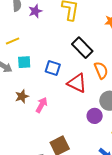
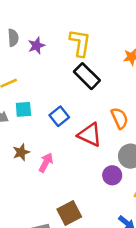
black rectangle: (82, 48) -> (87, 76), moved
blue square: (53, 68) -> (59, 116), turned 35

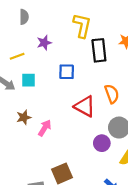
purple star: (36, 46) -> (44, 43), moved
black rectangle: (87, 76) -> (99, 50), moved, turned 35
blue square: (59, 116) -> (67, 72), moved, turned 35

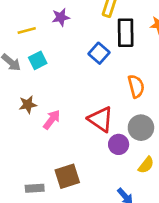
blue square: (67, 72) -> (99, 53), moved, turned 35
cyan square: (29, 80) -> (38, 60), turned -32
red triangle: (85, 106) -> (101, 119), moved

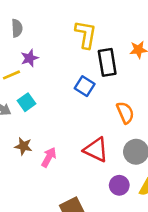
purple star: (61, 17) -> (30, 58), moved
brown star: (28, 105) -> (23, 146), turned 30
purple circle: (119, 144) -> (119, 185), moved

